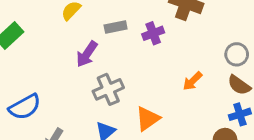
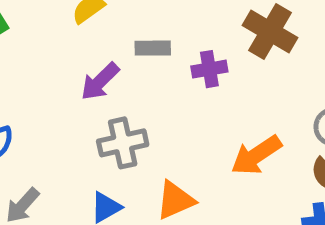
orange arrow: (192, 81) -> (256, 155), size x1.5

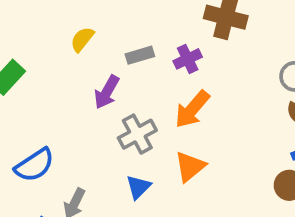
orange arrow: (256, 155) -> (192, 109), moved

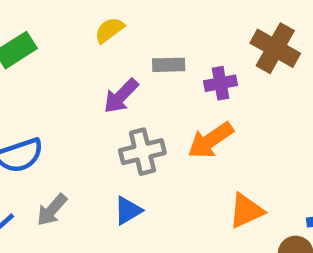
orange triangle: (190, 167) -> (246, 211), moved

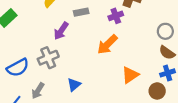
purple cross: (220, 83) -> (116, 16), moved
gray cross: (142, 152) -> (48, 58), moved

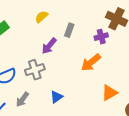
gray rectangle: (81, 12) -> (69, 30), turned -64

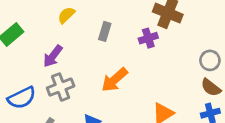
purple arrow: (49, 46) -> (53, 56), moved
orange arrow: (91, 62) -> (114, 80), moved

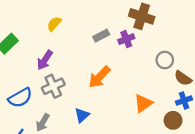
gray rectangle: (105, 31) -> (101, 36), moved, turned 49
gray circle: (210, 60) -> (165, 60), moved

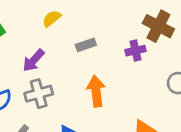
gray rectangle: (101, 36) -> (86, 45), moved
orange arrow: (99, 77) -> (96, 91), turned 120

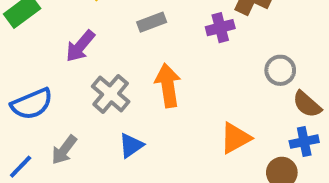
gray cross: (39, 94) -> (111, 94), moved, turned -32

